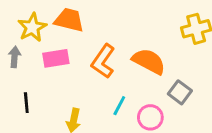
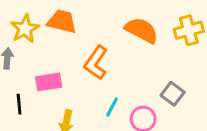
pink rectangle: (56, 58) -> (49, 82), moved
orange semicircle: (149, 61) -> (142, 30), moved

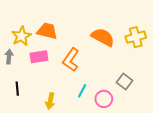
pink rectangle: (49, 82) -> (39, 57), moved

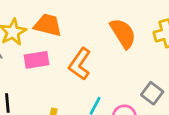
orange semicircle: (103, 37) -> (123, 33), turned 30

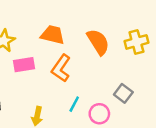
orange trapezoid: (48, 25) -> (53, 35), moved

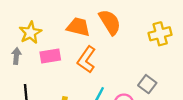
orange semicircle: (98, 42) -> (110, 22), moved

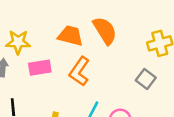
yellow star: (30, 33) -> (18, 42), turned 30
gray square: (147, 84) -> (146, 79), moved

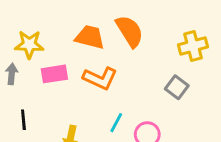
orange L-shape: (79, 71) -> (100, 78), turned -100

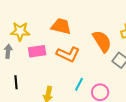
orange semicircle: (130, 31) -> (102, 41), moved

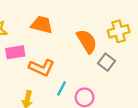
orange L-shape: (68, 54) -> (42, 68), moved

